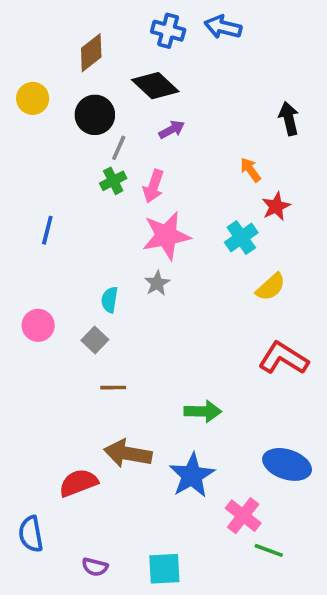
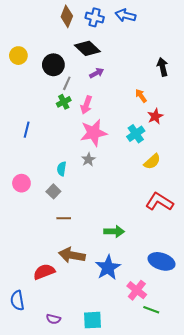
brown diamond: (91, 53) -> (67, 16), moved, turned -30

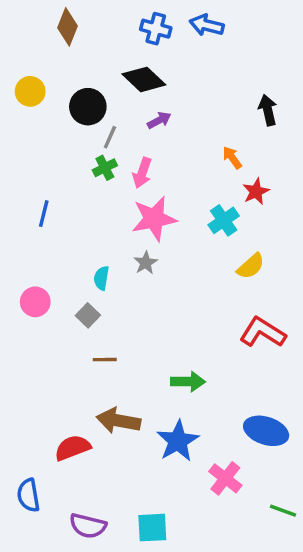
brown diamond: (67, 16) -> (67, 27), moved
green line: (151, 310) -> (283, 511), moved
purple semicircle: (53, 319) -> (88, 526), size x1.5

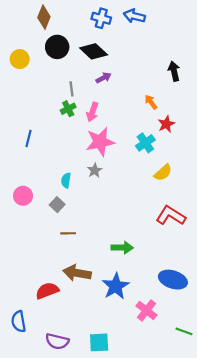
black circle: (88, 107) -> (57, 47), moved
gray line: (110, 137) -> (71, 89), turned -32

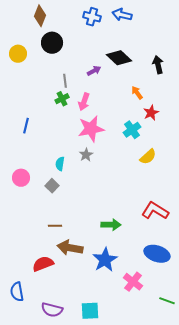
black diamond: (94, 51) -> (119, 58), moved
red L-shape: (171, 216) -> (155, 211), moved
brown line: (68, 233) -> (55, 226), moved

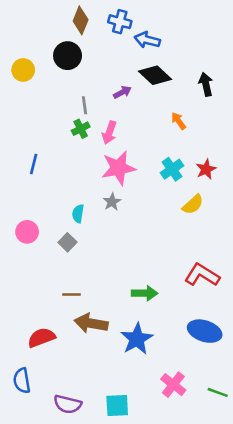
blue arrow: (122, 15) -> (147, 40), moved
brown diamond: (40, 16) -> (81, 20), moved
red star: (151, 113) -> (206, 169), moved
red semicircle: (43, 264) -> (41, 338), moved
pink cross: (133, 282) -> (173, 385), moved

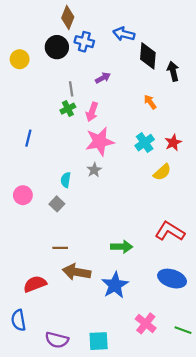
blue cross: (120, 22) -> (84, 42), moved
black diamond: (155, 75) -> (148, 56), moved, turned 52

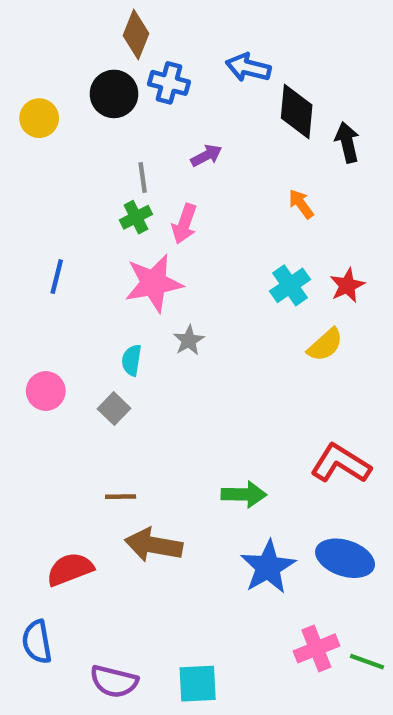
pink star: (100, 141) -> (154, 283), moved
blue star: (115, 285) -> (268, 567), moved
pink cross: (146, 323) -> (316, 648), moved, turned 30

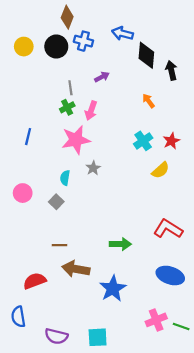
yellow circle: (39, 118) -> (24, 47), moved
blue star: (268, 567) -> (113, 289), moved

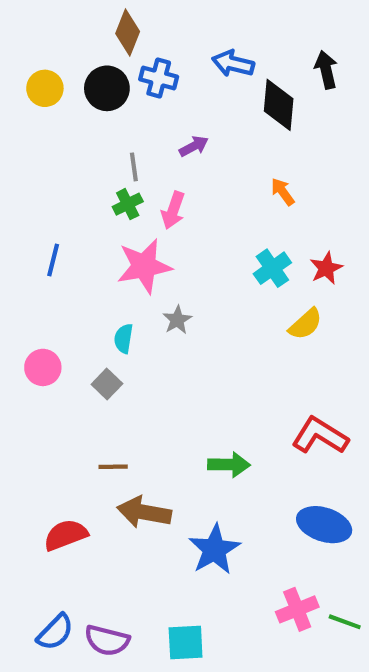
black arrow: (171, 70) -> (326, 70), moved
blue semicircle: (18, 317) -> (55, 632), moved, turned -126

